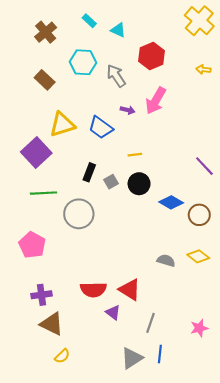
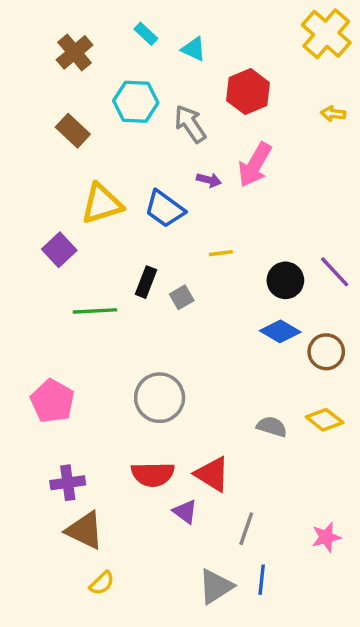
purple square: (36, 153) -> (59, 250), size x0.7
black circle: (139, 184) -> (285, 280), moved
green line: (44, 193) -> (95, 311), moved
gray circle: (79, 214) -> (160, 398), moved

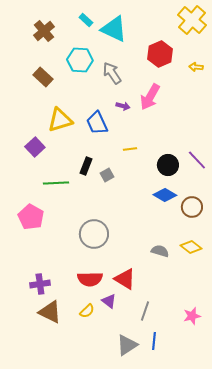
cyan triangle: (194, 49) -> (114, 29), size x1.8
red hexagon: (248, 92) -> (160, 54), moved
blue trapezoid: (165, 209) -> (97, 123), turned 30
pink pentagon: (52, 401) -> (31, 217), moved
yellow semicircle: (102, 583) -> (87, 311), moved

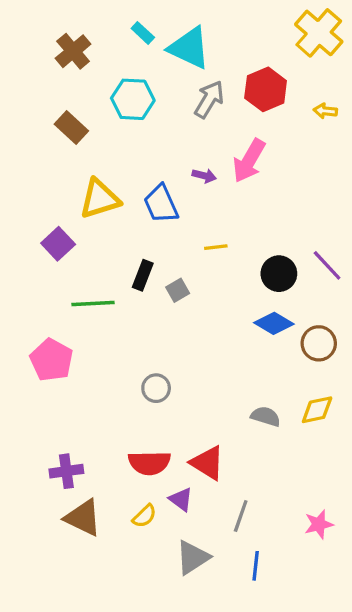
gray arrow: (112, 73) -> (209, 99), moved, turned 65
gray circle: (94, 234) -> (156, 388), size x0.6
yellow diamond: (191, 247) -> (317, 410), turned -50
gray triangle: (127, 345) -> (193, 557), moved

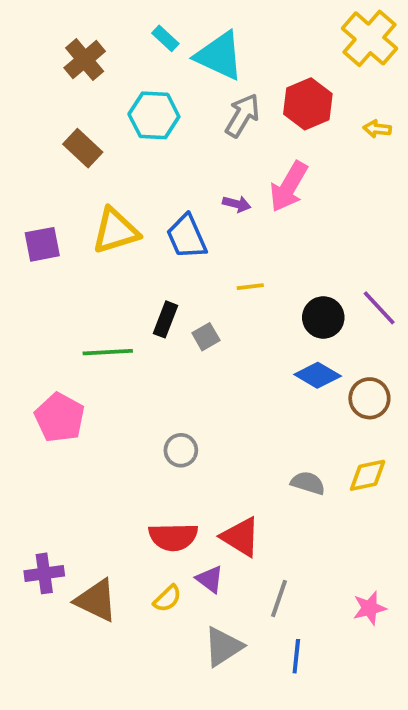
purple square: (58, 244) -> (42, 244), moved, turned 32
purple cross: (66, 471) -> (44, 573), moved

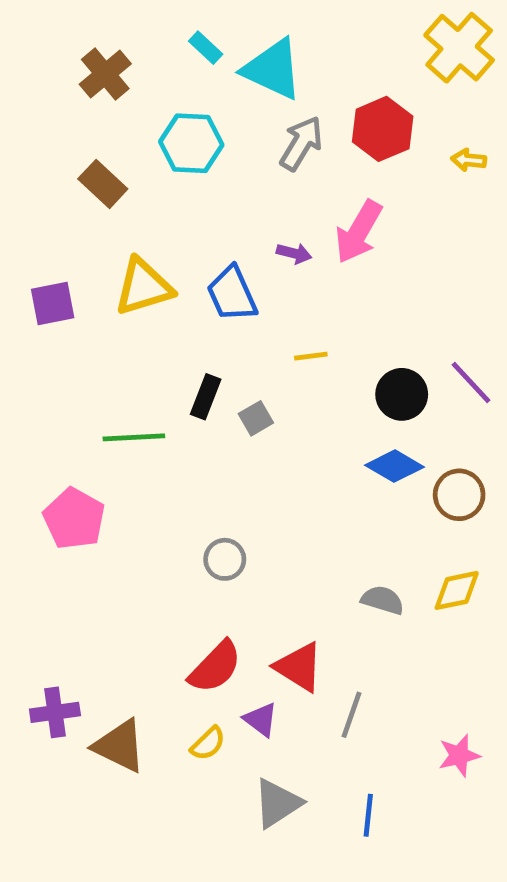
red semicircle: (173, 537) -> (215, 667), turned -45
gray line: (279, 598) -> (351, 715), moved

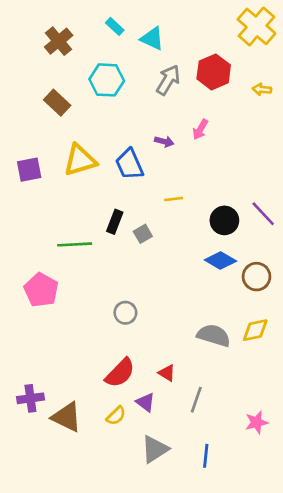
cyan triangle: (273, 69) -> (152, 38), size x0.7
pink arrow: (359, 232) -> (200, 129), size x0.6
gray semicircle: (383, 600) -> (214, 335), size x1.4
red triangle: (299, 667) -> (167, 373), size x0.6

